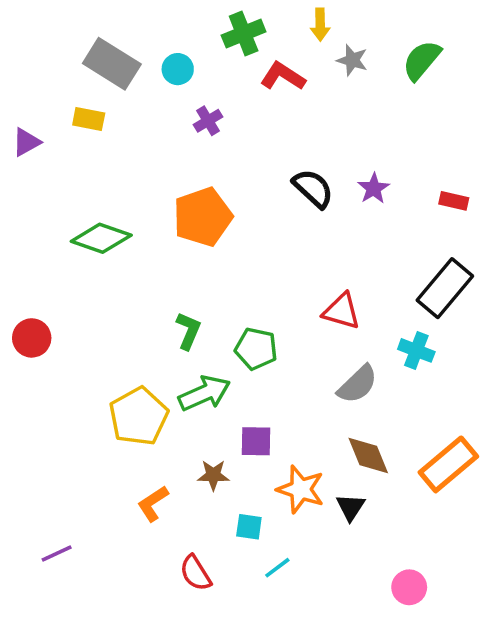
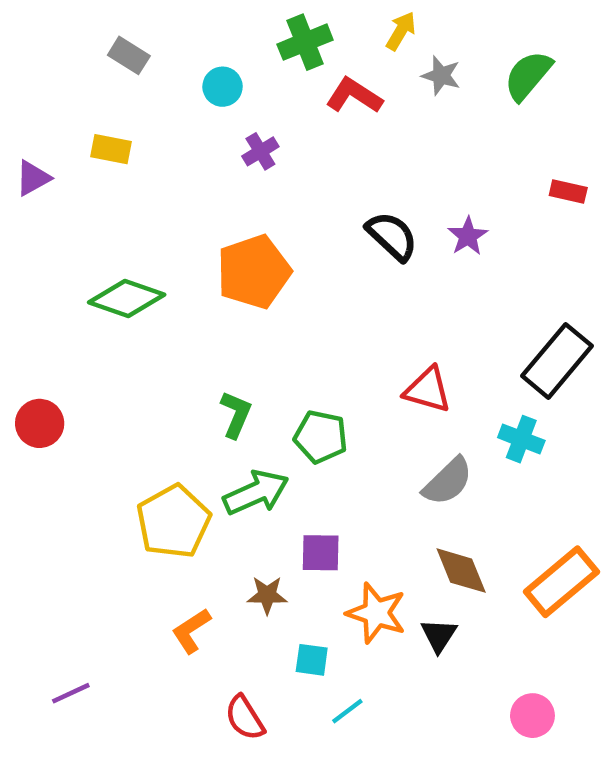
yellow arrow: (320, 25) -> (401, 31), turned -148
gray rectangle: (112, 64) -> (129, 55), moved, size x0.6
red rectangle: (454, 201) -> (568, 191), moved
pink circle: (409, 587) -> (532, 716), moved

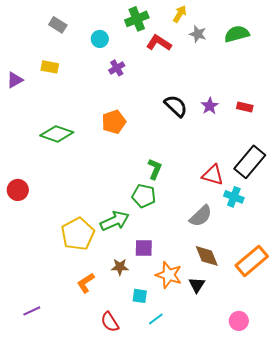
green semicircle: (528, 76) -> (237, 34), turned 35
red rectangle: (568, 191) -> (245, 107), moved
orange pentagon: (254, 272) -> (114, 122), size x0.7
red triangle: (428, 390) -> (213, 175), moved
green L-shape: (236, 414) -> (155, 169), moved

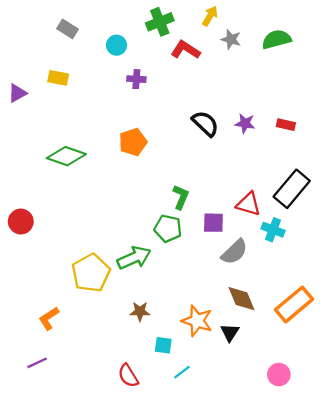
purple cross: (117, 68) -> (136, 79), turned 35
purple star: (210, 106) -> (245, 123), turned -30
purple square: (144, 248) -> (213, 223), moved
orange L-shape: (86, 283) -> (49, 318), moved

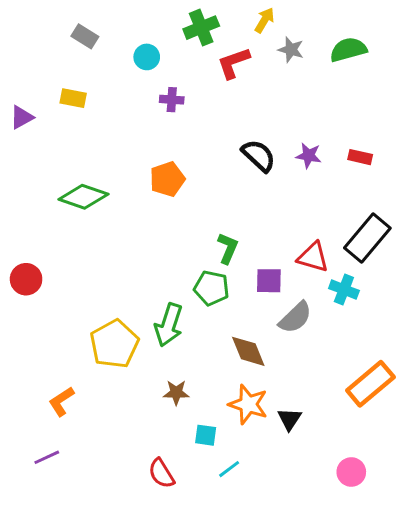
red L-shape: (185, 50) -> (234, 63), turned -52
green arrow: (134, 258) -> (169, 325), turned 132
brown diamond: (241, 299) -> (248, 351), moved

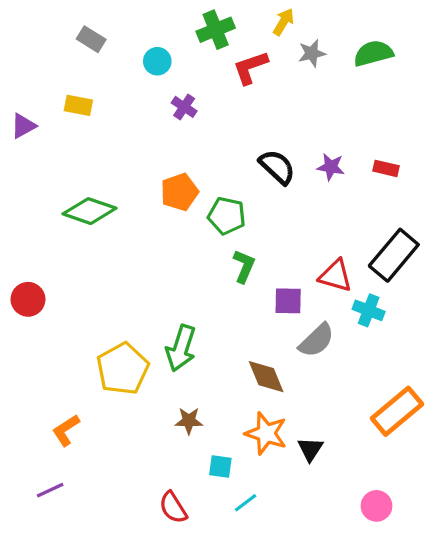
gray star: (291, 50) -> (312, 53), turned -30
purple cross: (172, 100) -> (184, 107), turned 30
green pentagon: (211, 288) -> (227, 216), moved

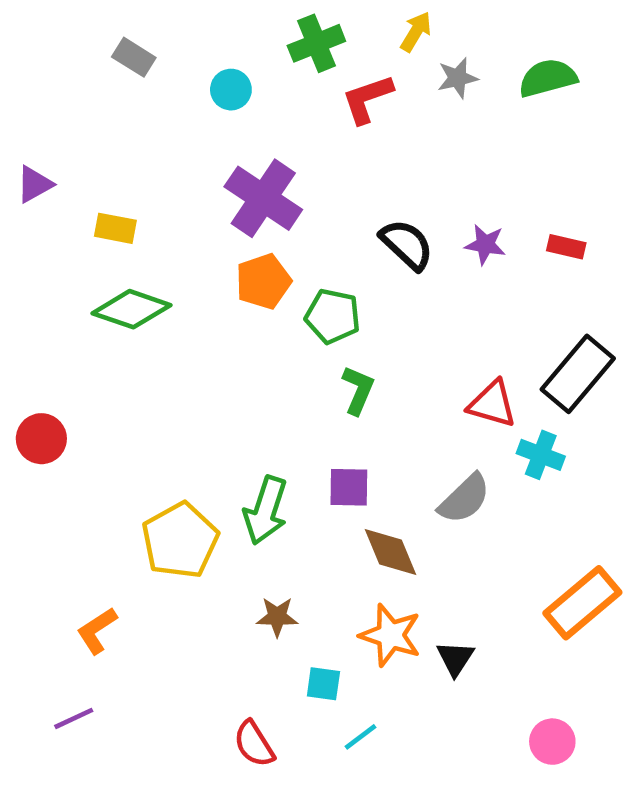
yellow rectangle: (78, 105) -> (115, 228), moved
purple cross: (184, 107) -> (263, 198), moved, size x2.0
purple square: (288, 301) -> (349, 487), moved

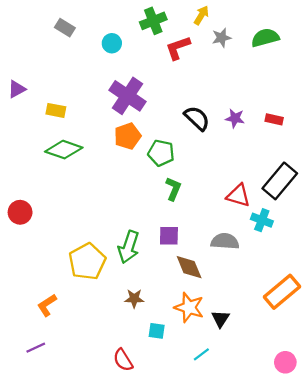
gray semicircle: (464, 499) -> (225, 241), turned -132
cyan line: (360, 737) -> (201, 354), moved
pink circle: (552, 742) -> (285, 362), moved

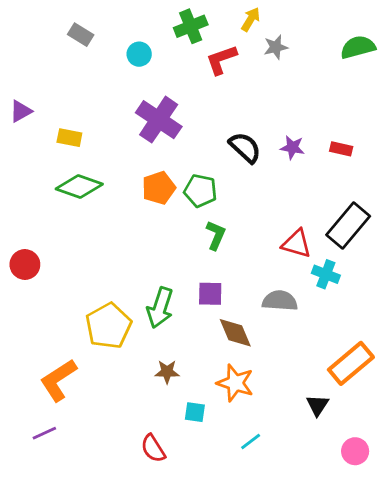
green semicircle: (265, 38) -> (358, 47), moved
orange pentagon: (128, 136) -> (159, 188), moved
orange L-shape: (47, 305) -> (58, 380), size x1.5
black triangle: (220, 319) -> (317, 405), moved

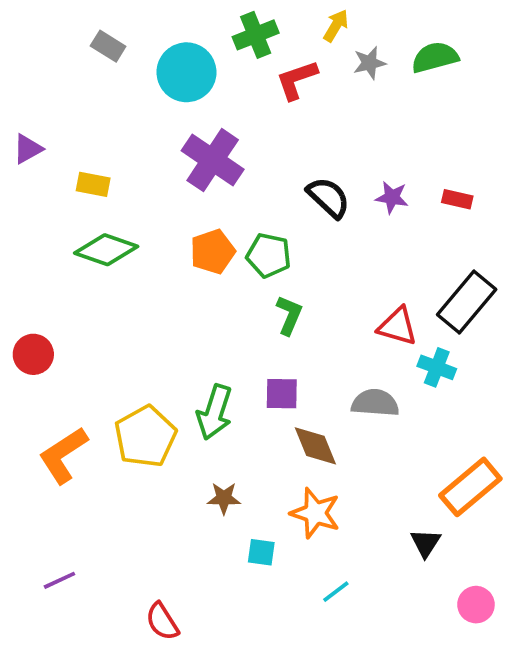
green semicircle: (358, 47) -> (435, 57), moved
cyan circle: (139, 54) -> (186, 72), size x1.8
orange L-shape: (58, 380) -> (63, 455), moved
red semicircle: (153, 448) -> (162, 621), moved

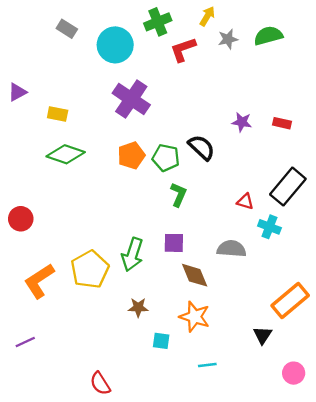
black semicircle: (328, 197) -> (201, 147), moved
red triangle: (398, 326) -> (245, 201), size x0.7
purple line: (59, 580) -> (25, 342), moved
cyan line: (336, 592) -> (207, 365), turned 30

